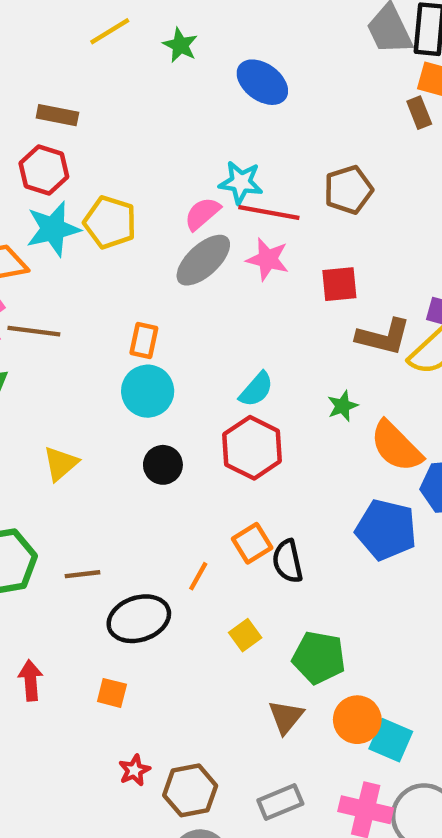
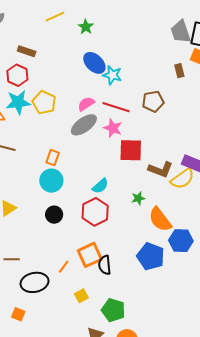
blue ellipse: (262, 82) -> (94, 63), moved
brown rectangle: (419, 113) -> (179, 71), moved
cyan star: (241, 182) -> (112, 75), moved
red square: (339, 284) -> (131, 150), moved, size x1.4
orange square: (252, 543) -> (90, 255), size x1.4

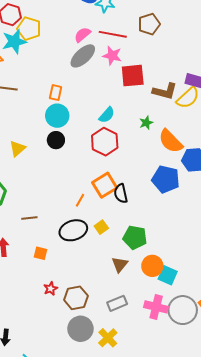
yellow pentagon: (44, 102) -> (29, 29), moved
black circle: (54, 215) -> (56, 140), moved
brown line: (12, 259) -> (29, 218), moved
black ellipse: (35, 282) -> (73, 230), moved

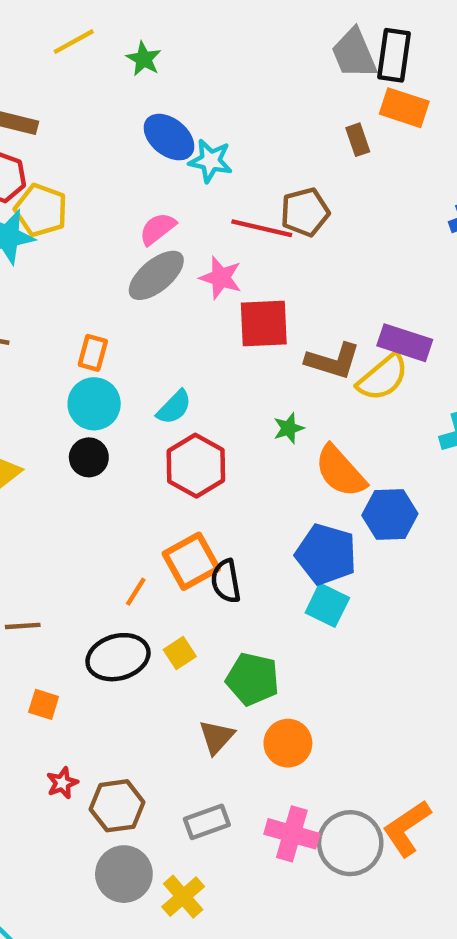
red line: (113, 34) -> (262, 228), moved
cyan semicircle: (107, 115) -> (174, 407), moved
cyan square: (168, 275) -> (327, 605), moved

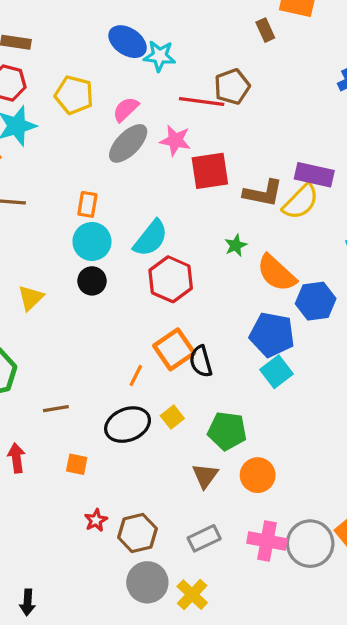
yellow pentagon: (41, 210) -> (74, 95), moved
cyan semicircle: (174, 407) -> (151, 238), size x1.4
cyan square: (327, 605) -> (276, 372), turned 32

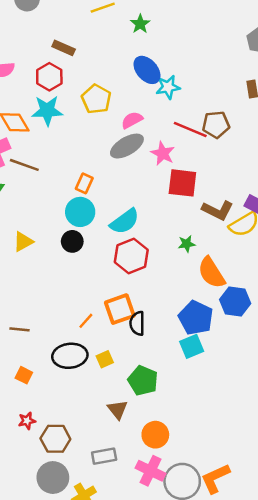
cyan star: (160, 56) -> (168, 87), turned -30
orange circle: (258, 475) -> (155, 435), moved
brown triangle: (205, 476) -> (117, 410), turned -30

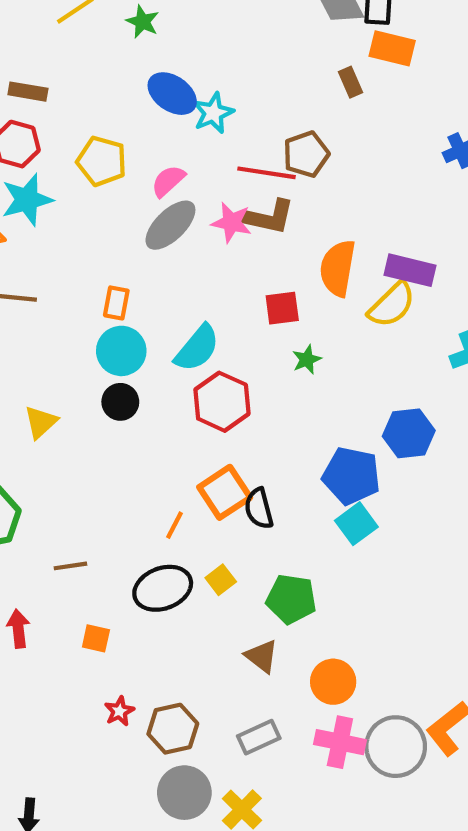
red square: (182, 183) -> (282, 308), moved, size x0.7
brown L-shape: (218, 210) -> (269, 217), moved
orange semicircle: (211, 273) -> (338, 268), moved, turned 56

